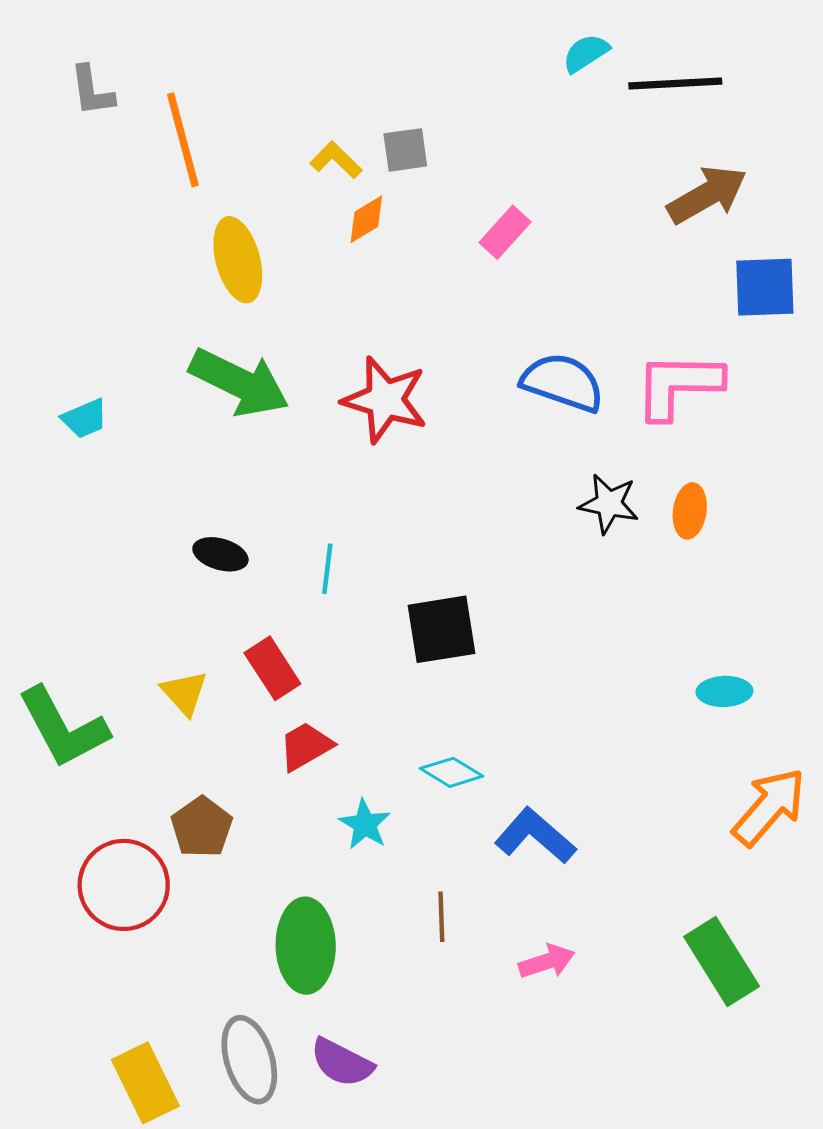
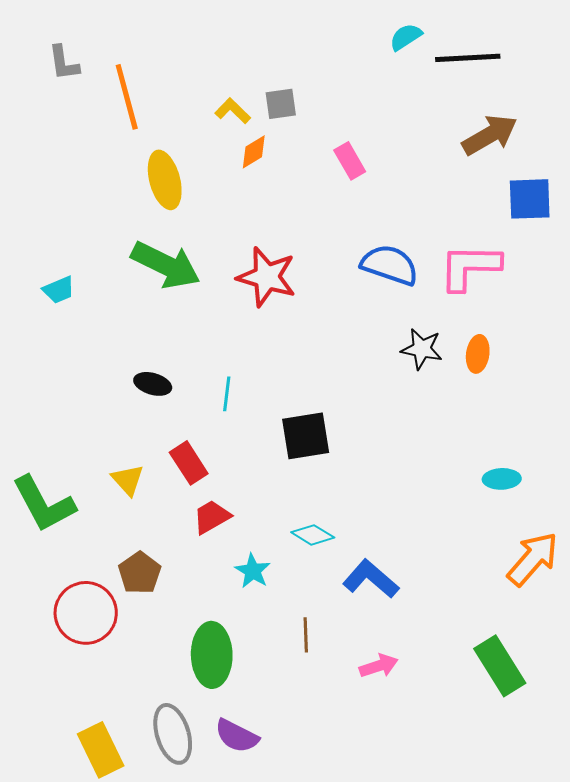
pink rectangle: (505, 232) -> (350, 161), turned -72

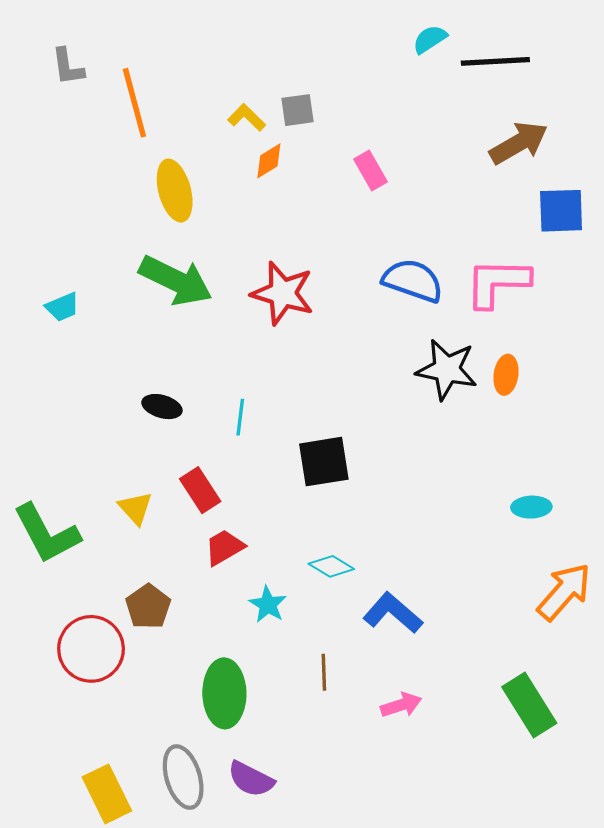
black star: (422, 349) -> (447, 369), size x1.4

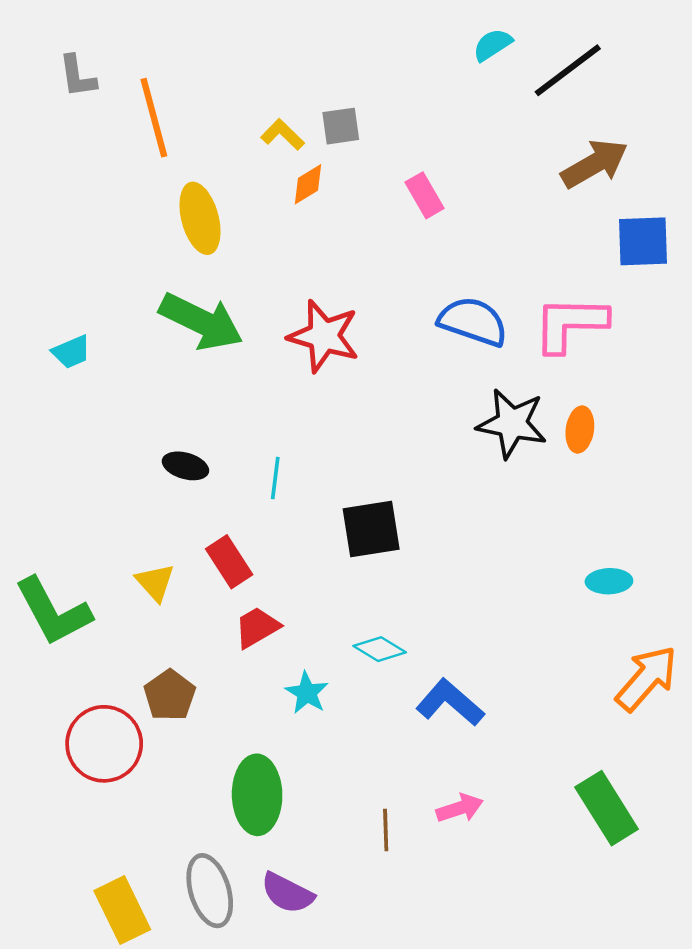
black line: (495, 61) -> (568, 70), turned -34
brown line: (324, 672) -> (386, 830), moved

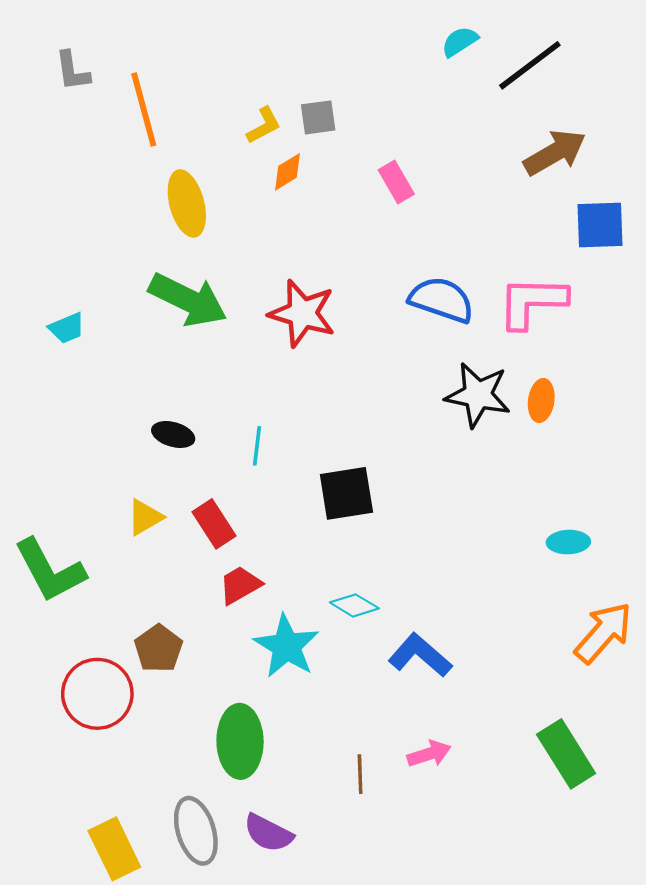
yellow L-shape: (283, 135) -> (264, 125), turned 108
yellow triangle: (155, 582) -> (145, 517), moved, turned 42
cyan star: (307, 693) -> (286, 646), size x1.6

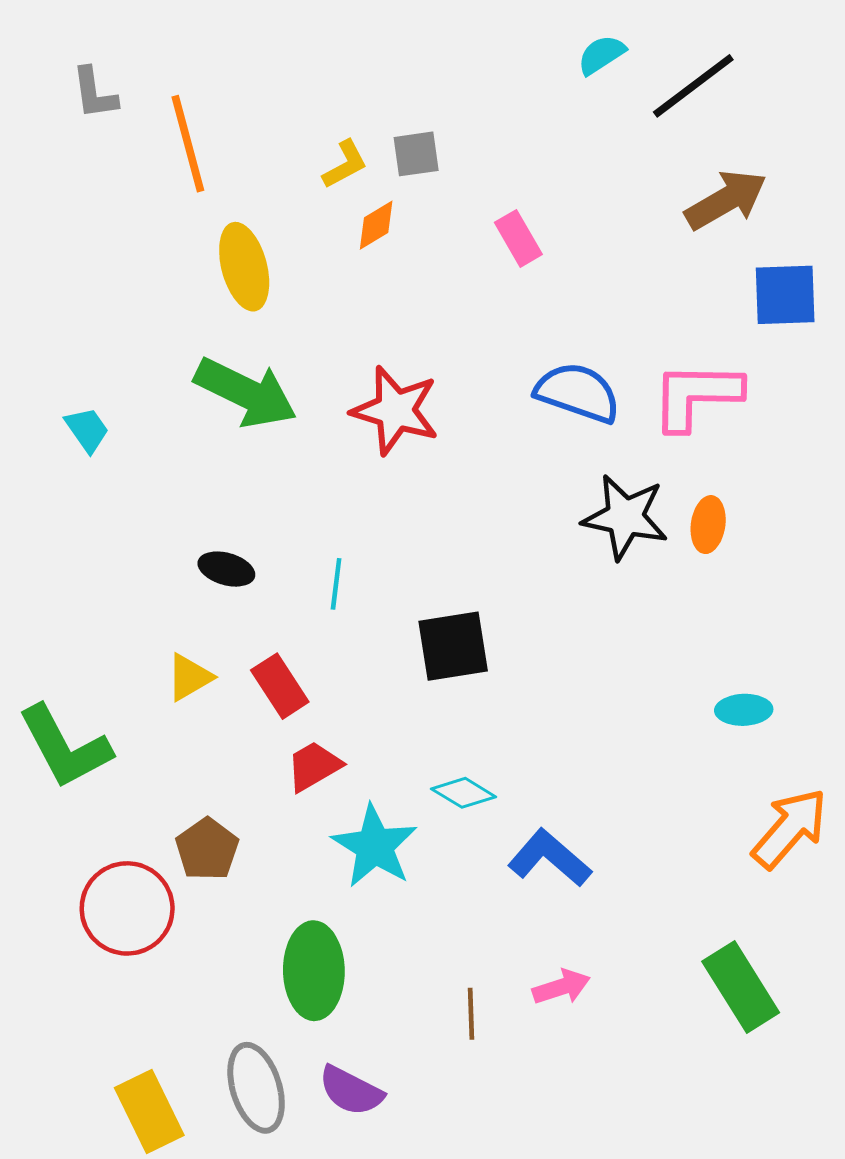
cyan trapezoid: (67, 328) -> (87, 430), turned -102

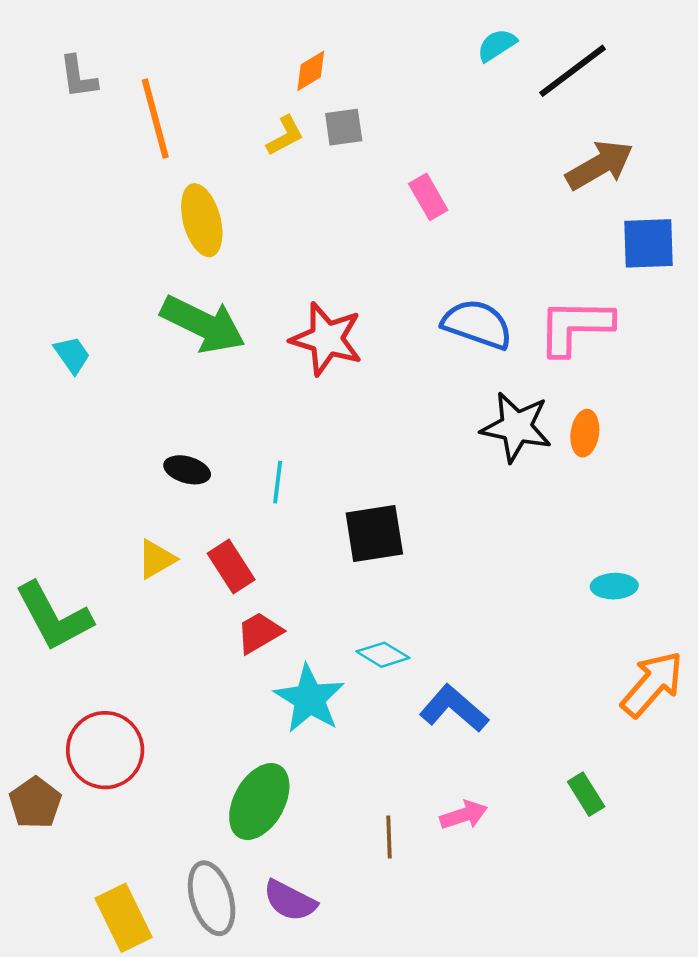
orange diamond: (376, 225) -> (311, 71), moved
brown pentagon: (207, 849) -> (35, 803), moved
green ellipse: (314, 971) -> (259, 802), turned 30
green rectangle: (741, 987) -> (586, 794), moved, size x0.6

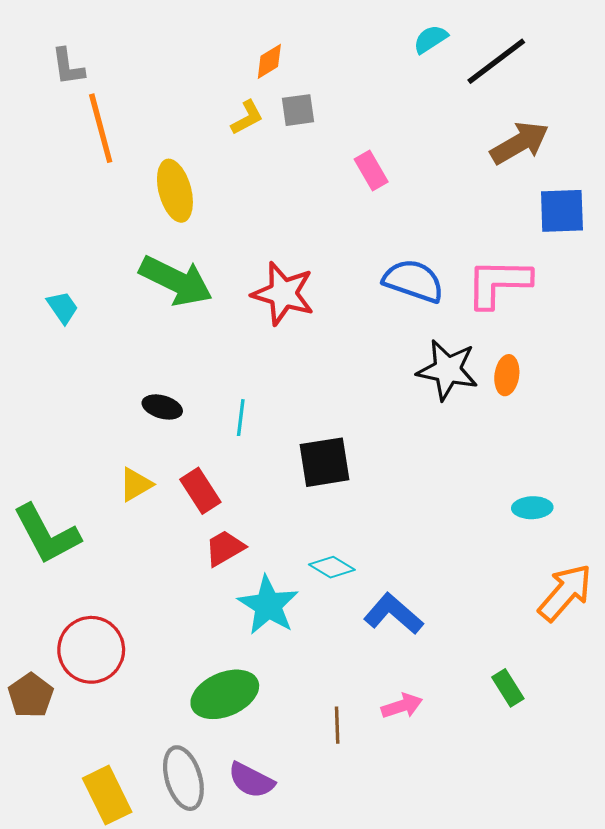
orange line: (155, 119) -> (101, 128), moved
green ellipse: (259, 802) -> (225, 694), turned 38

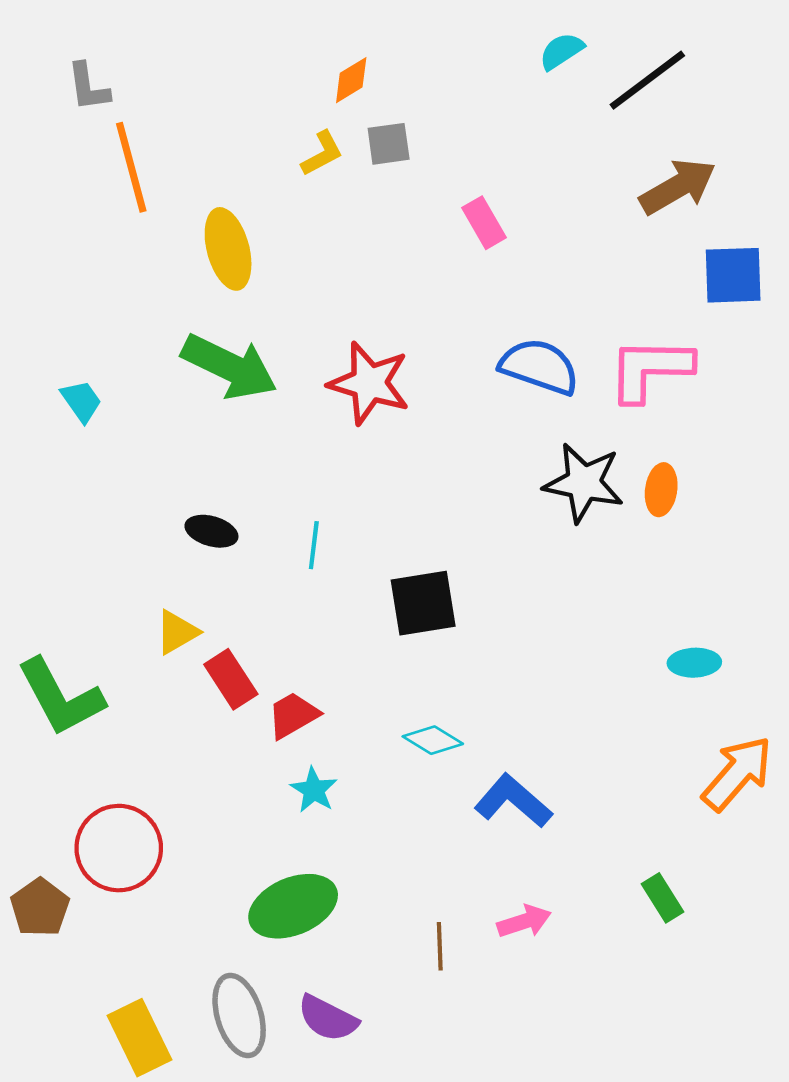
red rectangle: (200, 491) -> (231, 679), moved
cyan star: (268, 605) -> (314, 790), moved, size x0.6

